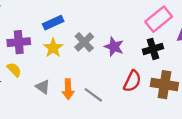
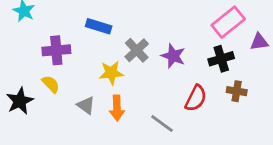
blue rectangle: (53, 23) -> (99, 26), turned 42
yellow star: (53, 48) -> (111, 73), moved, turned 30
brown cross: (164, 85) -> (237, 91), moved, size x0.6
gray line: (93, 95) -> (162, 124), moved

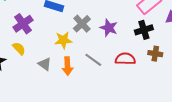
purple cross: (56, 50) -> (23, 24), turned -30
red semicircle: (196, 98) -> (125, 59), turned -114
gray line: (162, 124) -> (93, 60), moved

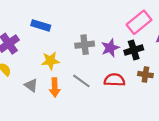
gray cross: (82, 24) -> (85, 45), moved, turned 36
purple star: (109, 28) -> (110, 48), moved, turned 30

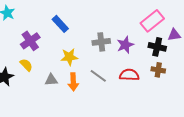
blue rectangle: (41, 25) -> (60, 24), turned 30
black cross: (134, 50) -> (157, 47), moved, turned 30
gray triangle: (31, 85) -> (51, 80), turned -40

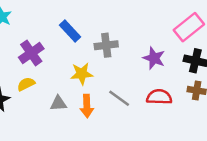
gray cross: (101, 42) -> (106, 45), moved
purple star: (125, 45) -> (154, 58), turned -30
yellow semicircle: (26, 65) -> (26, 84), turned -72

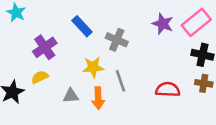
gray cross: (106, 45) -> (117, 40), turned 30
purple star: (154, 58) -> (163, 24), moved
gray line: (119, 98) -> (120, 81), moved, turned 35

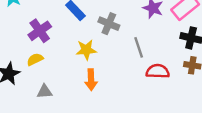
gray line: (120, 81) -> (139, 47), moved
gray triangle: (71, 96) -> (45, 92), moved

